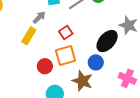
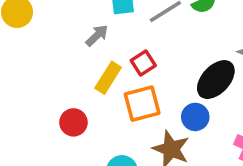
yellow rectangle: (29, 36) -> (108, 78), moved
red circle: (45, 66) -> (73, 122), moved

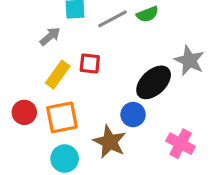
red square: (143, 63) -> (90, 64), turned 35
orange square: (142, 104) -> (62, 117), moved

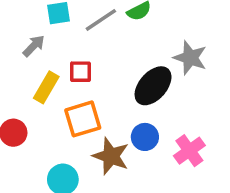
blue circle: (133, 115) -> (145, 137), moved
orange square: (62, 117) -> (83, 119), moved
pink cross: (181, 144) -> (189, 151), turned 32

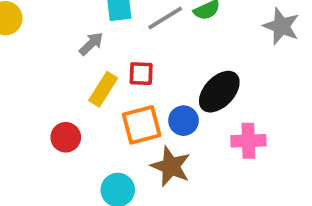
gray star: (190, 58) -> (281, 26), moved
blue circle: (145, 137) -> (183, 121), moved
pink cross: (189, 151) -> (248, 141), moved, turned 32

